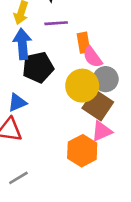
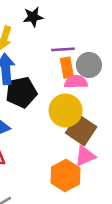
purple line: (56, 23) -> (63, 49), moved
pink semicircle: (93, 57) -> (76, 82), turned 125
gray circle: (106, 79) -> (89, 65), moved

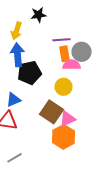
yellow circle: (66, 110) -> (64, 87), size x0.7
brown square: (81, 130) -> (52, 112), moved
pink triangle: (85, 156) -> (68, 119), moved

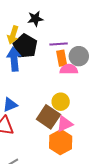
black pentagon: (30, 73) -> (25, 46), moved, turned -30
yellow circle: (64, 87) -> (61, 102), moved

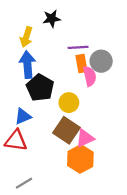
black pentagon: (25, 46) -> (40, 88), moved
pink semicircle: (69, 69) -> (90, 76), turned 78
yellow circle: (61, 102) -> (69, 103), moved

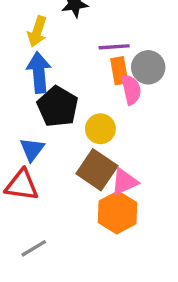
blue triangle: (23, 116) -> (32, 149), turned -30

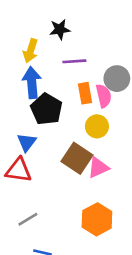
purple line: (114, 47) -> (74, 61), moved
orange rectangle: (119, 71) -> (85, 93), moved
yellow circle: (100, 129) -> (97, 126), moved
orange hexagon: (117, 212) -> (97, 219), moved

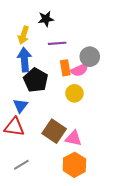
pink semicircle: (104, 96) -> (80, 70), turned 78
brown square: (77, 158) -> (54, 131), moved
pink triangle: (98, 168) -> (73, 138), moved, turned 36

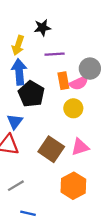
pink triangle: (73, 138) -> (80, 147), moved, turned -30

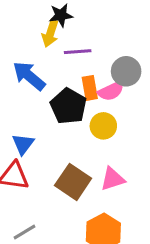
yellow arrow: (18, 45) -> (50, 33), moved
blue arrow: (19, 72) -> (29, 76), turned -45
black pentagon: (31, 94) -> (68, 106), moved

